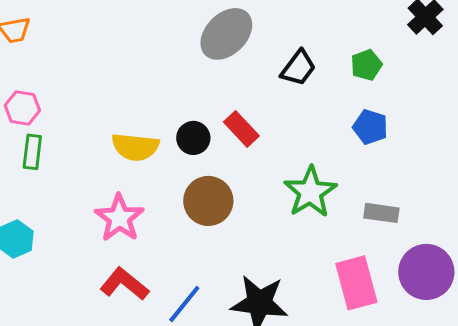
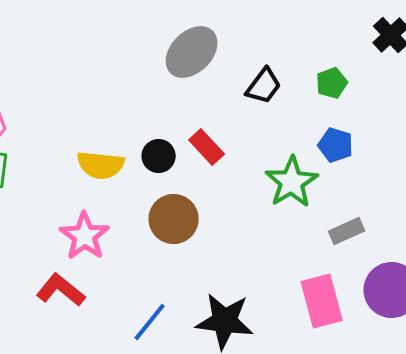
green star: (310, 192) -> (292, 182), moved
gray rectangle: (381, 213) -> (347, 231), turned -32
red L-shape: (124, 284) -> (61, 290), moved

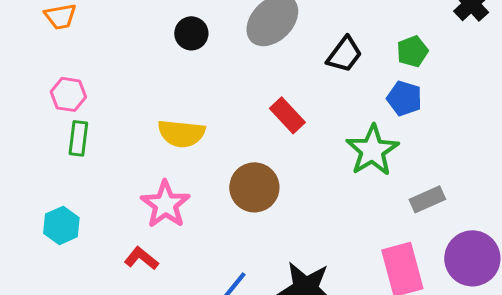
blue pentagon: (336, 145) -> (404, 98), moved
black circle: (159, 156) -> (191, 33), moved
red L-shape: (61, 290) -> (141, 258), size x0.7

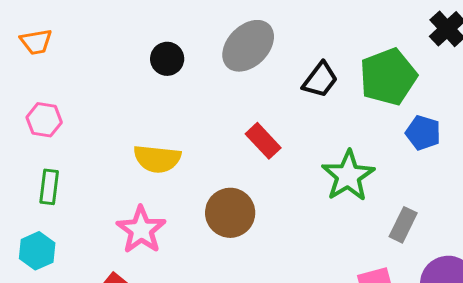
green pentagon: (412, 51) -> (388, 77), size x1.8
blue pentagon: (404, 98) -> (423, 133), moved
green rectangle: (78, 138) -> (49, 187), moved
gray rectangle: (427, 199) -> (403, 225), turned -40

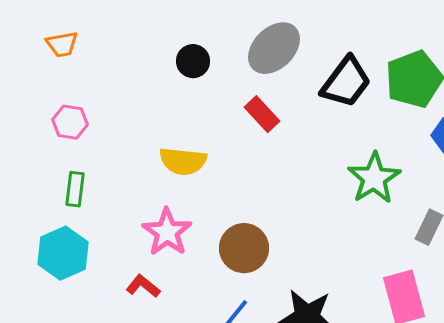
black trapezoid: (320, 80) -> (346, 82), size x1.4
red rectangle: (263, 141) -> (262, 114), moved
brown circle: (230, 213) -> (244, 248), moved
cyan hexagon: (37, 251) -> (63, 253), size x1.4

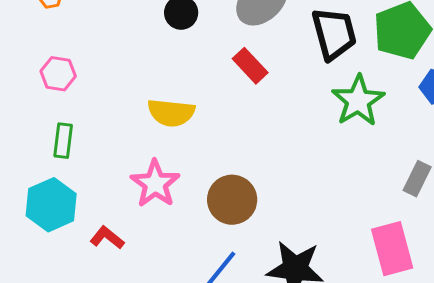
black trapezoid: (346, 82) -> (334, 34), turned -52
green star: (374, 178) -> (358, 101), moved
red L-shape: (143, 286) -> (107, 238), moved

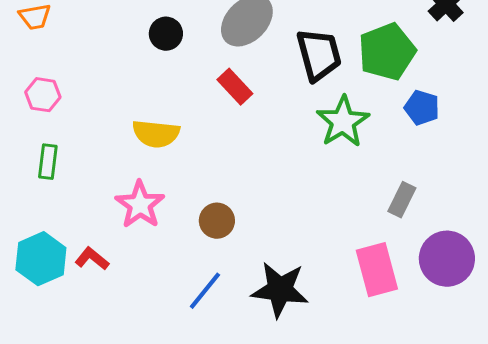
brown circle: (232, 200) -> (217, 221), size x0.7
cyan hexagon: (51, 205) -> (41, 259), moved

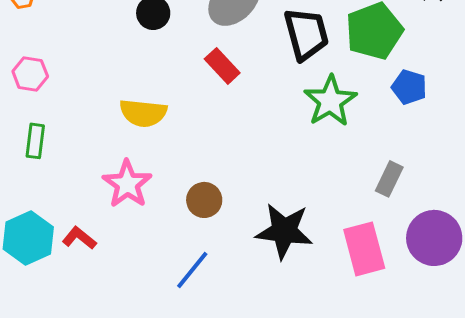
black star: (280, 290) -> (284, 231), moved

